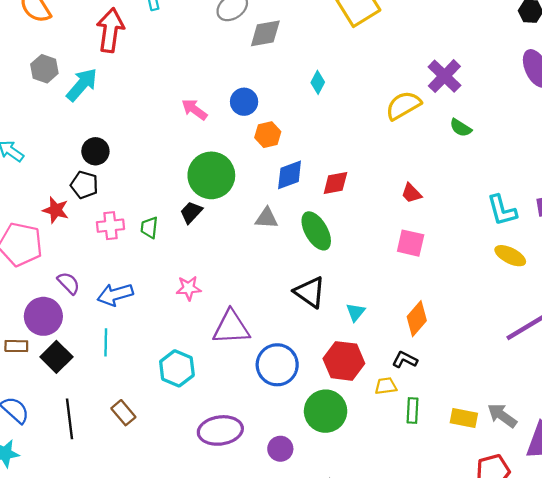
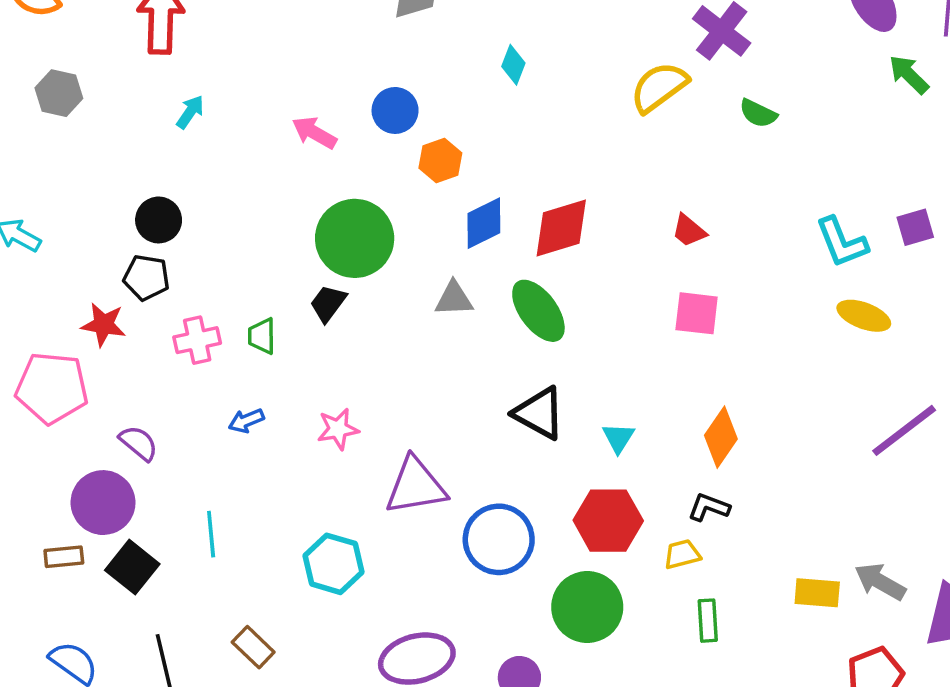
cyan arrow: (82, 85) -> (190, 112), moved, size x0.6
red diamond: (335, 183) -> (561, 228), size x1.4
blue arrow: (115, 295) -> (246, 421), moved, size x0.6
green rectangle: (412, 410) -> (708, 621), moved

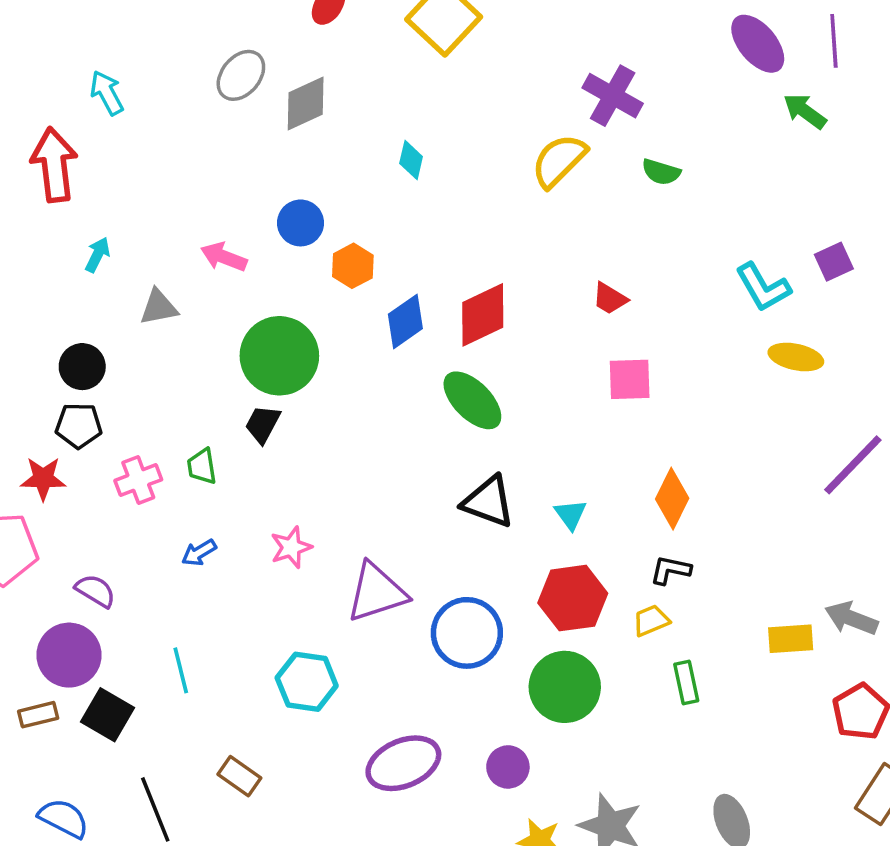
gray triangle: (454, 299) -> (159, 307), moved

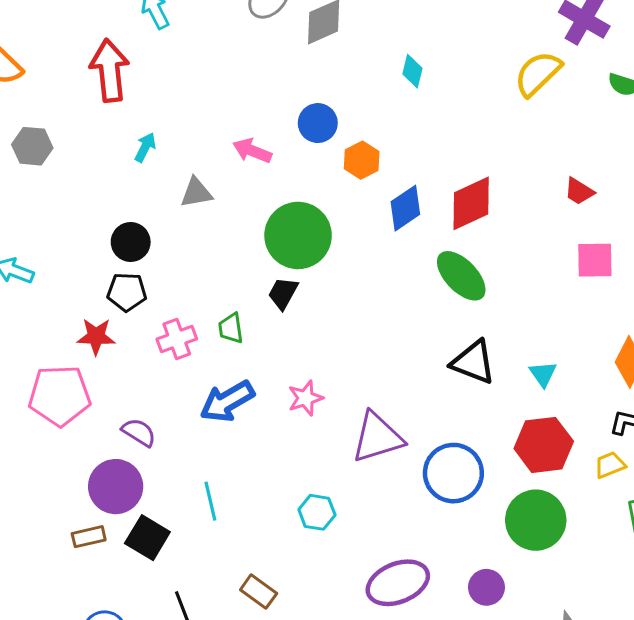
blue arrow: (199, 553) -> (227, 401), size x1.8
cyan hexagon: (307, 682) -> (317, 512), size x0.7

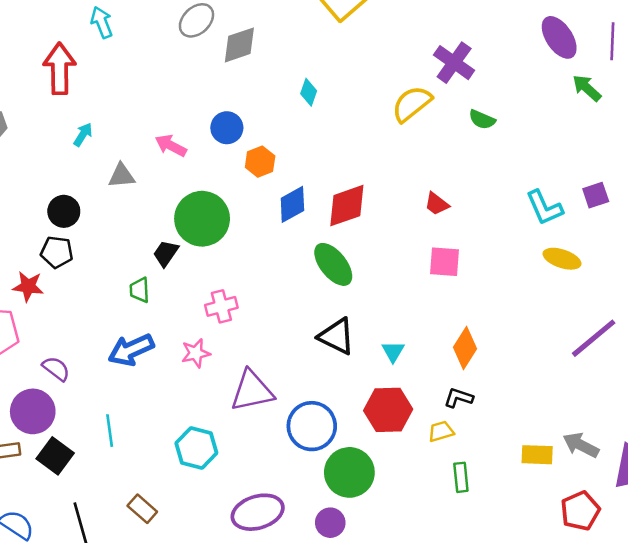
black trapezoid: (283, 293) -> (166, 253), moved
pink cross: (177, 339) -> (221, 306), moved
cyan hexagon: (317, 512) -> (196, 448), size x1.4
green circle: (536, 520) -> (349, 472), moved

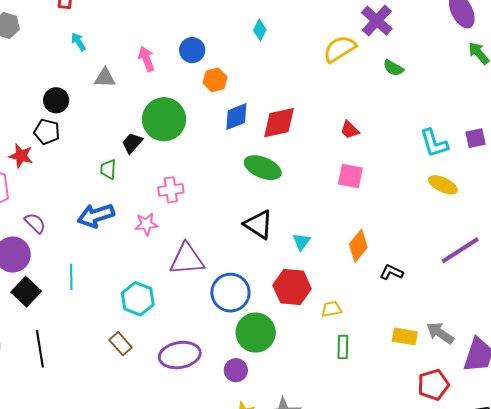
cyan arrow: (83, 135) -> (78, 42), turned -72
pink arrow: (171, 146) -> (146, 59), turned 35
green ellipse: (333, 264) -> (263, 168), turned -36
black L-shape: (458, 398) -> (391, 272), moved
brown rectangle: (142, 509) -> (120, 344), moved

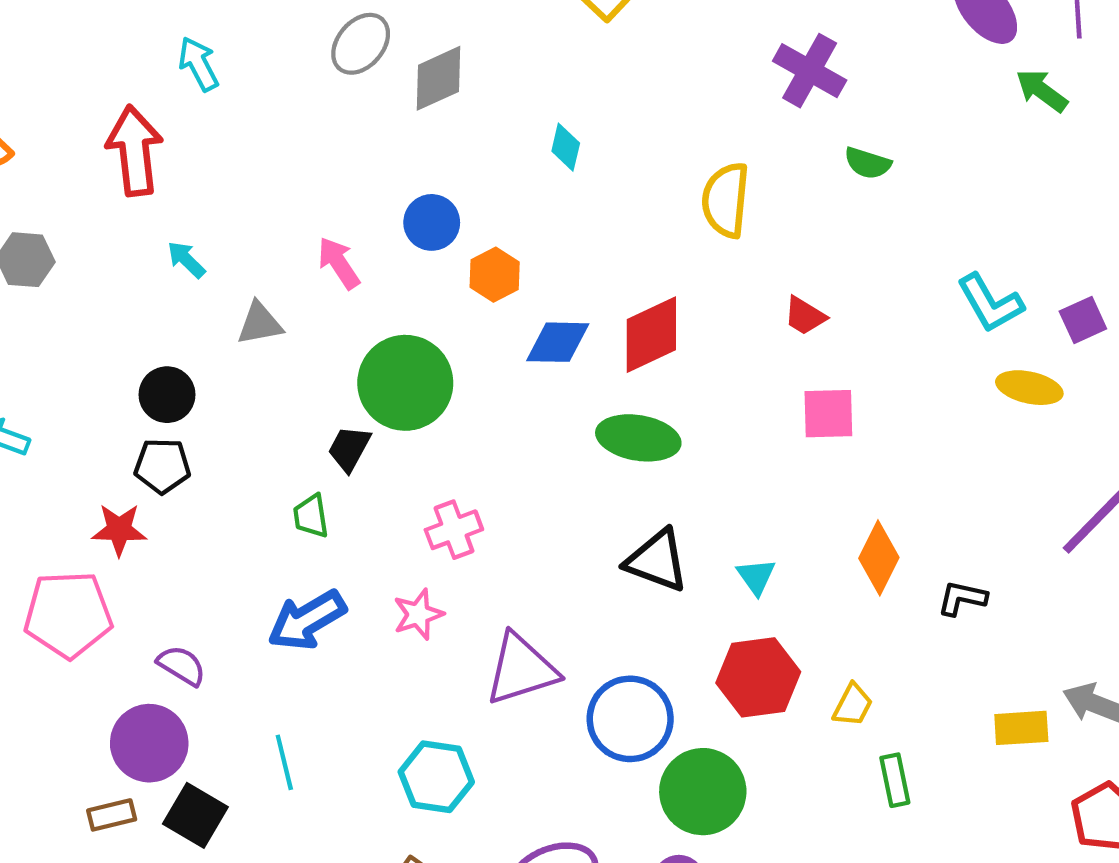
yellow semicircle: (340, 49) -> (726, 200), moved, turned -40
blue diamond: (236, 117) -> (558, 342), turned 36
purple square: (475, 138) -> (1083, 320), moved
yellow trapezoid: (332, 309) -> (853, 705), turned 140

